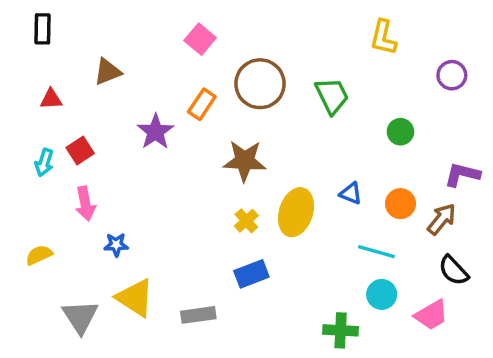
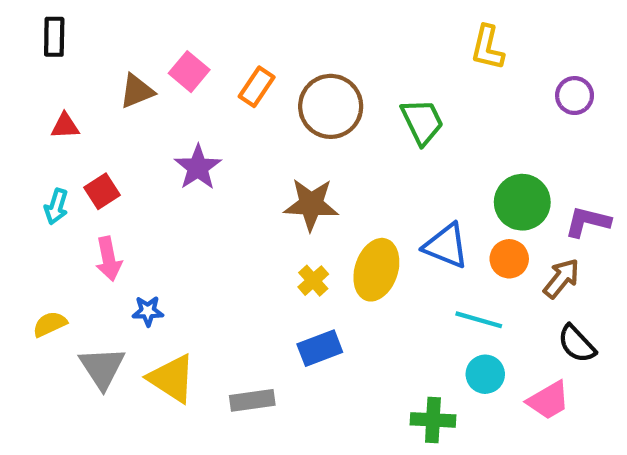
pink square: (200, 39) -> (189, 72), moved
orange rectangle: (202, 104) -> (257, 87), moved
green circle: (400, 132) -> (522, 202), moved, size x1.6
blue triangle: (351, 193) -> (446, 246), size x1.6
gray triangle: (80, 317) -> (102, 368), moved

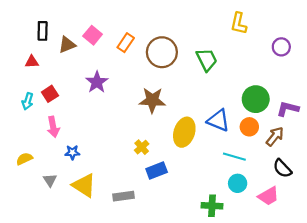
black rectangle: (54, 37) -> (43, 31), moved
yellow cross: (313, 281) -> (142, 147), moved
gray triangle: (102, 368) -> (50, 180), size x0.6

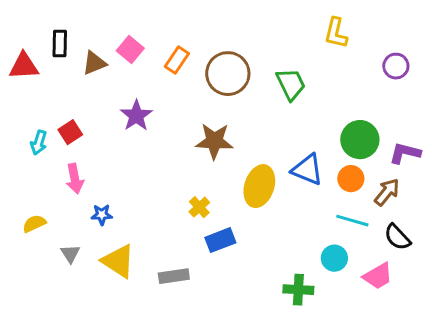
red triangle: (32, 62) -> (24, 66), moved, size x1.5
cyan line: (234, 157) -> (352, 221), moved

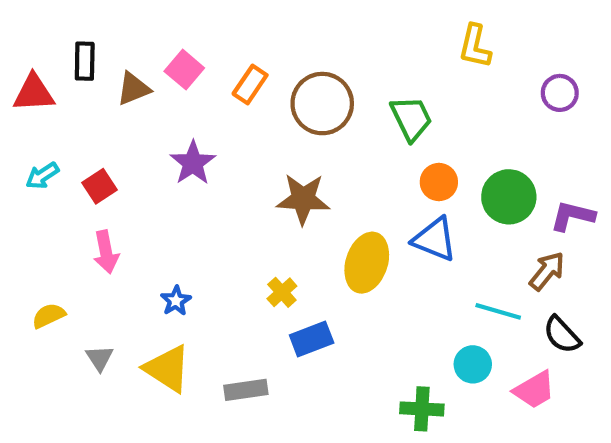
cyan arrow: (39, 143) -> (42, 176), moved, turned 40
orange circle: (351, 179) -> (439, 182), moved
blue star: (102, 215) -> (176, 301), moved, turned -30

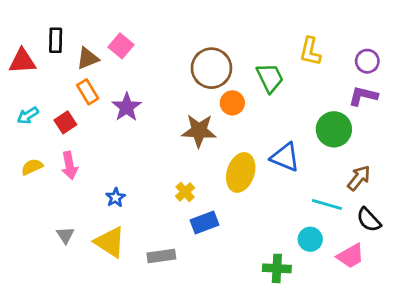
yellow L-shape: (475, 46) -> (310, 51), moved
orange rectangle: (250, 84) -> (88, 92), moved, turned -65
orange circle: (439, 182) -> (232, 103), moved
purple L-shape: (572, 216) -> (363, 96), moved
yellow semicircle: (49, 316) -> (32, 167), moved

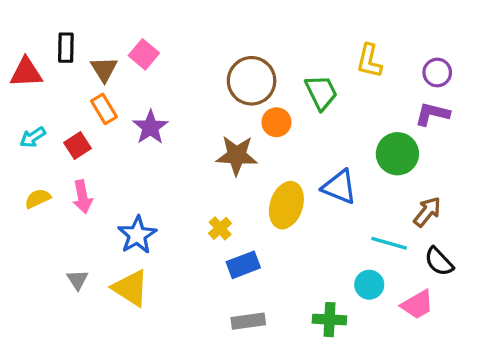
brown triangle: (88, 58) -> (104, 69), turned -40
blue star: (115, 198) -> (137, 235), size x1.6
gray rectangle: (161, 256) -> (248, 321), moved

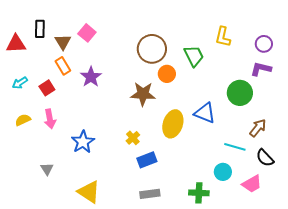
yellow triangle: (131, 288) -> (89, 192), moved

